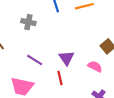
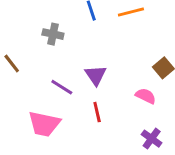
purple triangle: (66, 58) -> (96, 75), moved

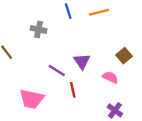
purple triangle: (96, 75) -> (82, 61), moved
purple line: (62, 87) -> (57, 70), moved

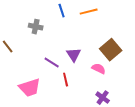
brown square: (124, 56) -> (111, 50), size x1.5
pink trapezoid: (32, 99) -> (30, 88), turned -30

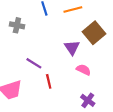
brown square: (111, 50) -> (94, 33), moved
purple triangle: (74, 55) -> (72, 48), moved

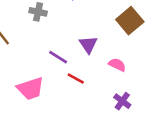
purple triangle: (72, 48) -> (88, 45), moved
red line: (49, 81) -> (76, 78), turned -48

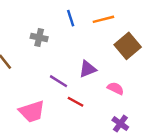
purple triangle: (88, 45) -> (88, 69), turned 42

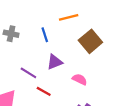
blue line: (71, 18) -> (45, 35), moved

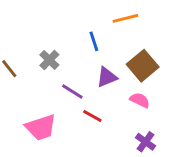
gray cross: (11, 34) -> (49, 60), moved, turned 32
brown square: (90, 41) -> (143, 66), moved

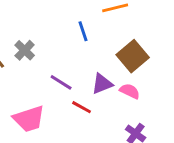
gray cross: (49, 60) -> (25, 50), moved
purple triangle: (107, 77) -> (102, 84), moved

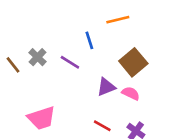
purple line: (61, 82) -> (70, 62), moved
red line: (82, 107) -> (102, 126), moved

